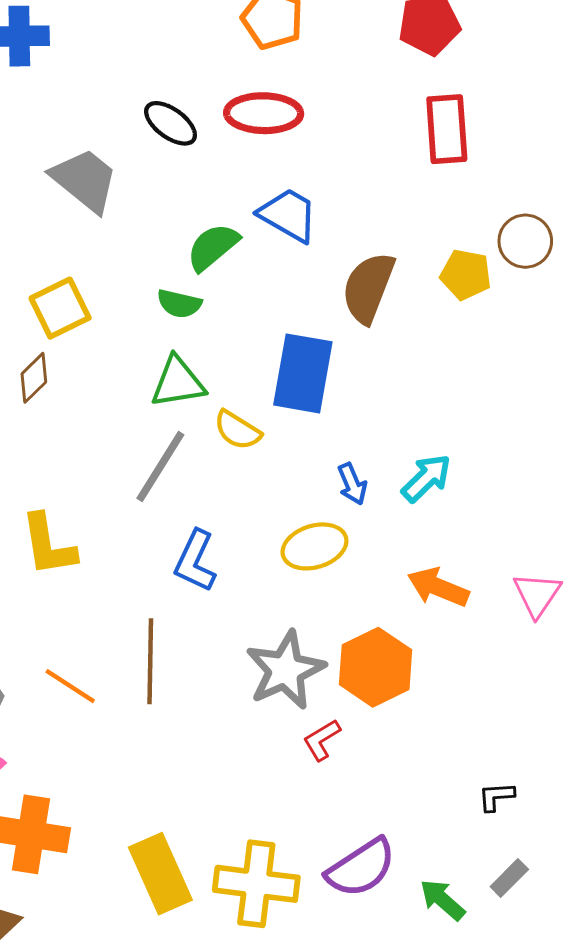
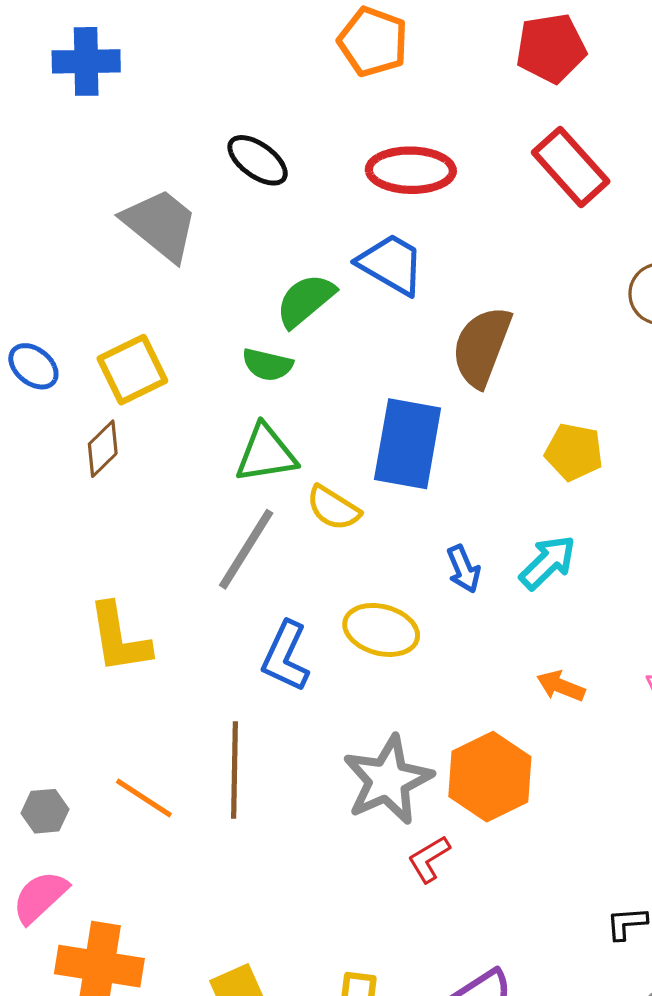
red ellipse: (264, 113) -> (411, 170), moved
red rectangle: (447, 129) -> (571, 167), turned -38
yellow pentagon: (466, 275) -> (574, 452), moved
yellow ellipse: (314, 546) -> (381, 630), moved, turned 32
orange arrow: (438, 587) -> (561, 686), size x0.7

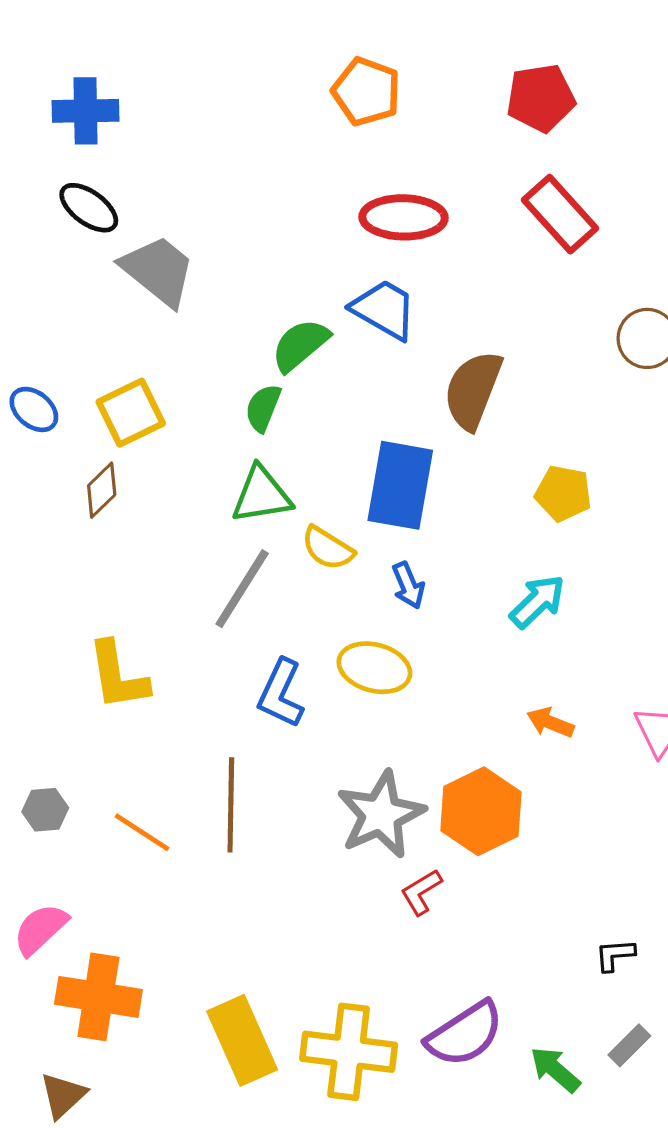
black ellipse: (258, 160) -> (89, 208), moved
green semicircle: (267, 365) -> (263, 408), turned 99
blue arrow: (464, 569) -> (408, 585), moved
gray hexagon: (45, 811) -> (45, 810), moved

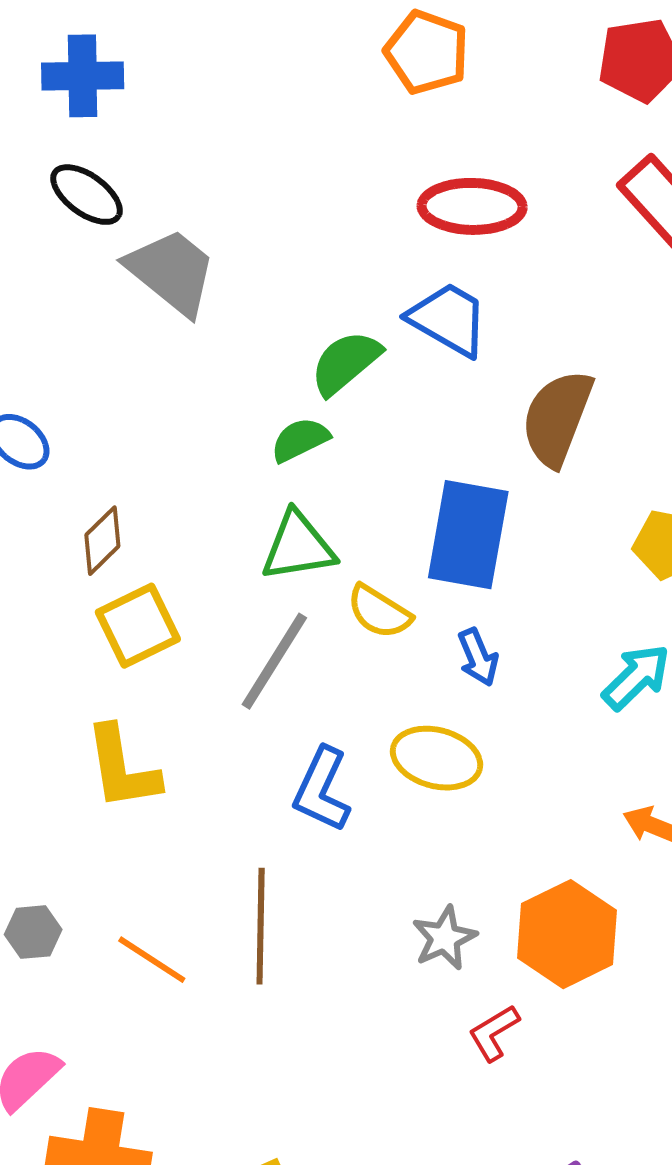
green semicircle: (263, 408) -> (300, 440), turned 42
yellow square: (131, 413) -> (138, 626), moved
gray star: (381, 815) -> (444, 938), size x0.6

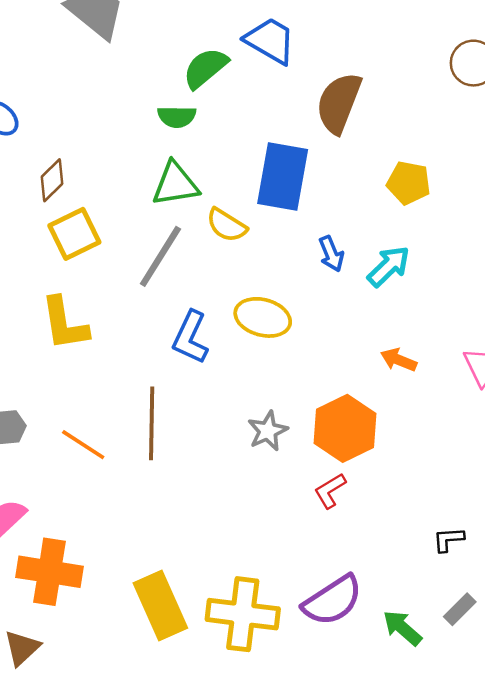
green semicircle: (300, 440) -> (177, 117), turned -153
blue arrow: (478, 657) -> (331, 254), moved
red L-shape: (494, 1033) -> (330, 491), moved

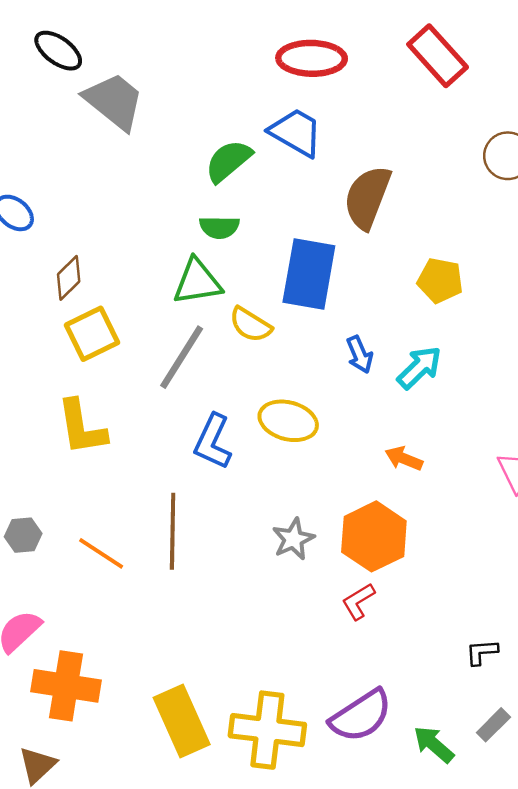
green semicircle: (177, 117) -> (219, 227), moved
orange arrow: (399, 360) -> (404, 458), moved

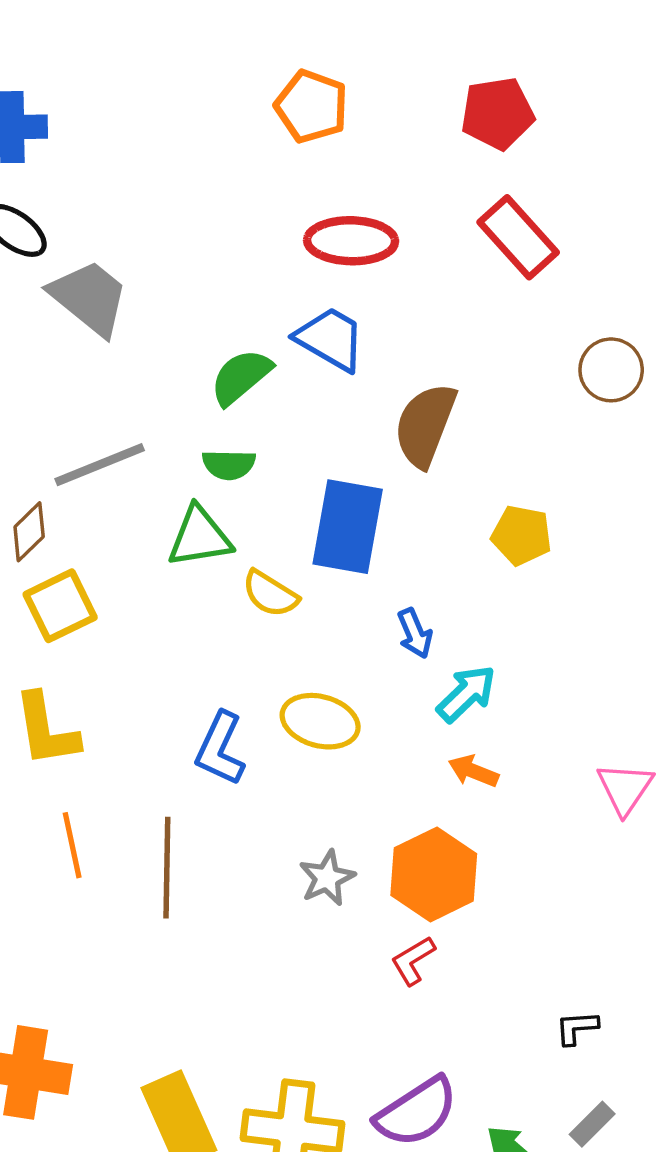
gray line: (182, 357) -> (100, 465), moved, turned 36
cyan arrow: (419, 368) -> (466, 694), moved
orange line: (101, 553) -> (72, 845), moved, turned 45

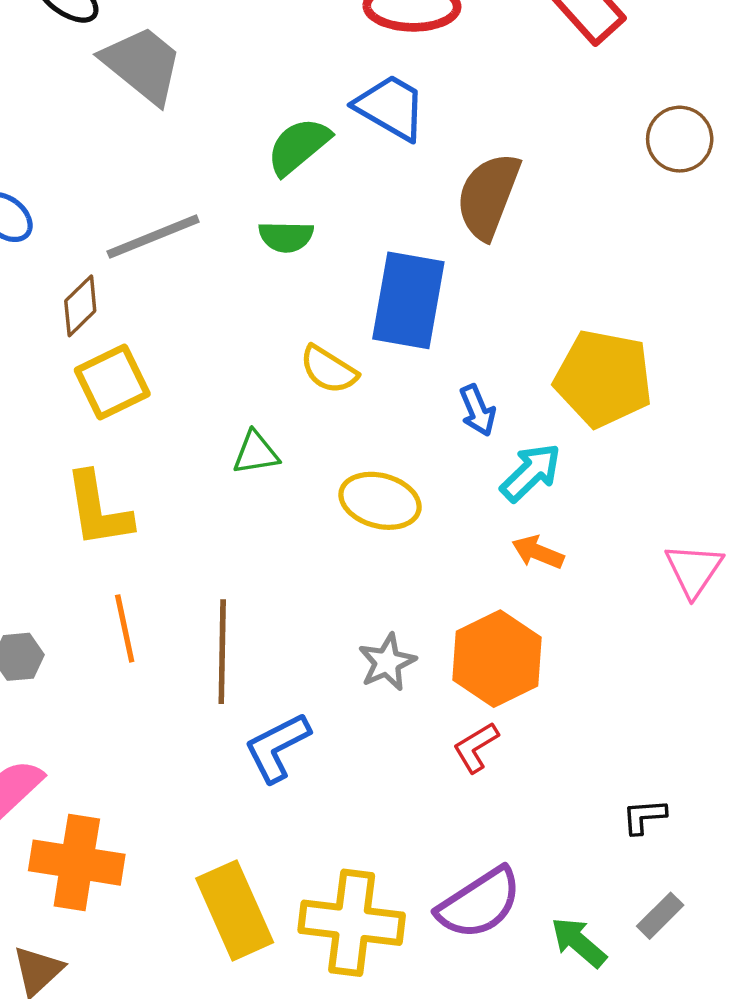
yellow pentagon: (522, 535) -> (603, 378), moved, size x1.6
green triangle: (200, 537) -> (256, 453), moved, size x0.7
blue L-shape: (220, 749) -> (277, 747), moved, turned 38

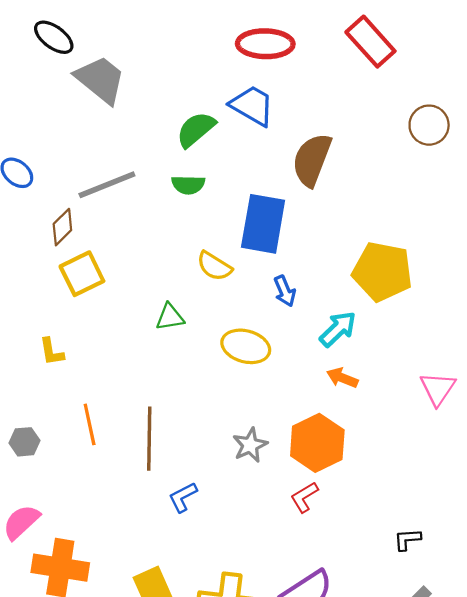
blue arrow: (478, 410) -> (285, 291), moved
yellow L-shape: (98, 510) -> (52, 352), moved, size x0.6
blue L-shape: (277, 747) -> (183, 497), size x0.7

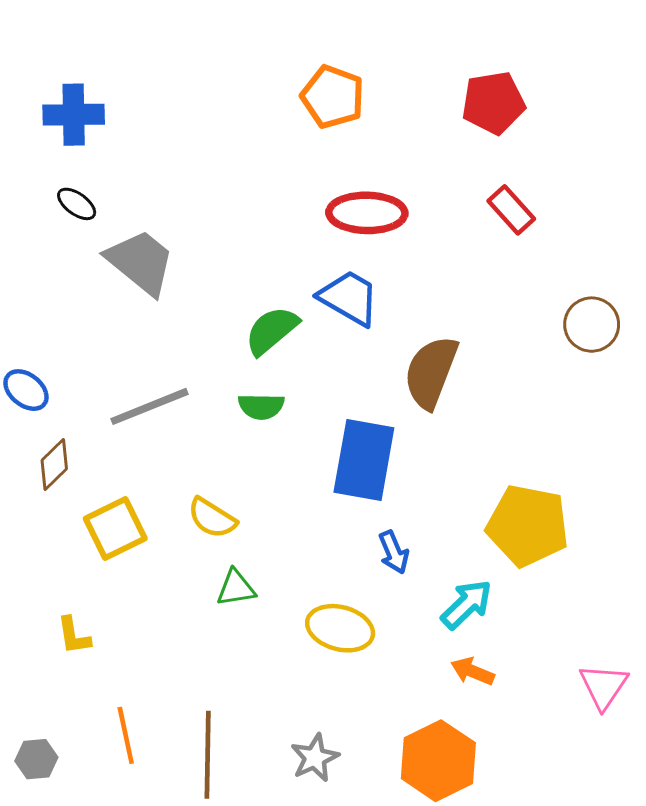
black ellipse: (54, 37) -> (77, 204), size x0.7
red rectangle: (370, 42) -> (511, 210), size x0.7
brown diamond: (62, 227) -> (54, 464), moved
yellow semicircle: (214, 266) -> (212, 518), moved
gray star: (250, 445) -> (315, 758), moved

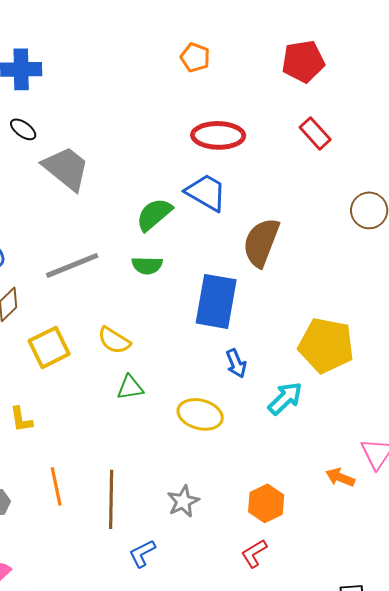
orange pentagon: (333, 97) -> (195, 57), size x0.7
orange arrow: (473, 671) -> (340, 477), moved
orange hexagon: (438, 761) -> (266, 503), size x0.7

